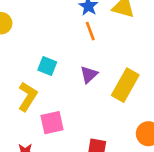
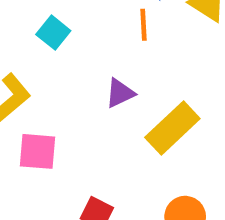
cyan square: (47, 66) -> (53, 33), moved

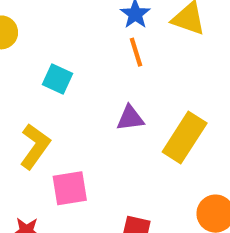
purple triangle: (120, 93) -> (130, 118), turned 32

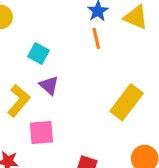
purple triangle: (130, 118) -> (49, 85), moved, turned 45

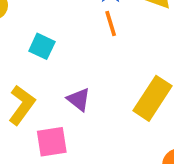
purple triangle: (49, 85) -> (79, 99), moved

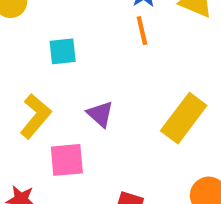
cyan square: (42, 46) -> (63, 51), turned -35

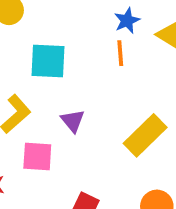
cyan square: (63, 51) -> (48, 61), size x1.5

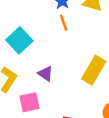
cyan square: (48, 61) -> (19, 40), turned -30

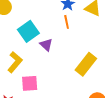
purple triangle: (45, 74) -> (46, 45), moved

